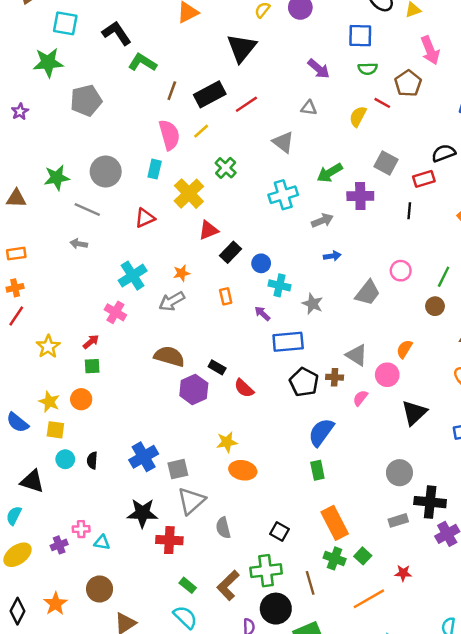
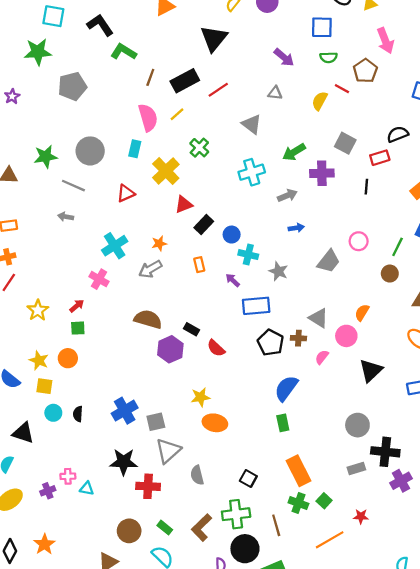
brown circle: (100, 589) -> (129, 531), moved

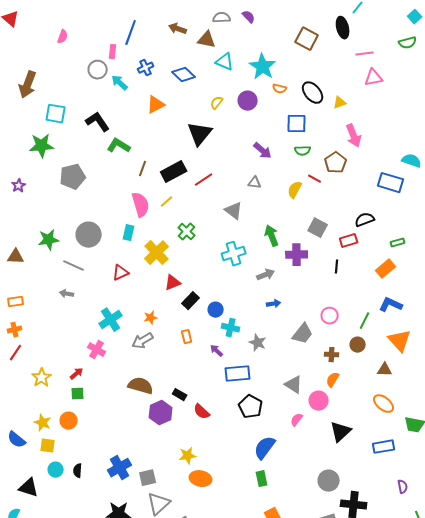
green arrow: (294, 152) -> (272, 236), turned 100
brown cross: (298, 338) -> (332, 355), moved

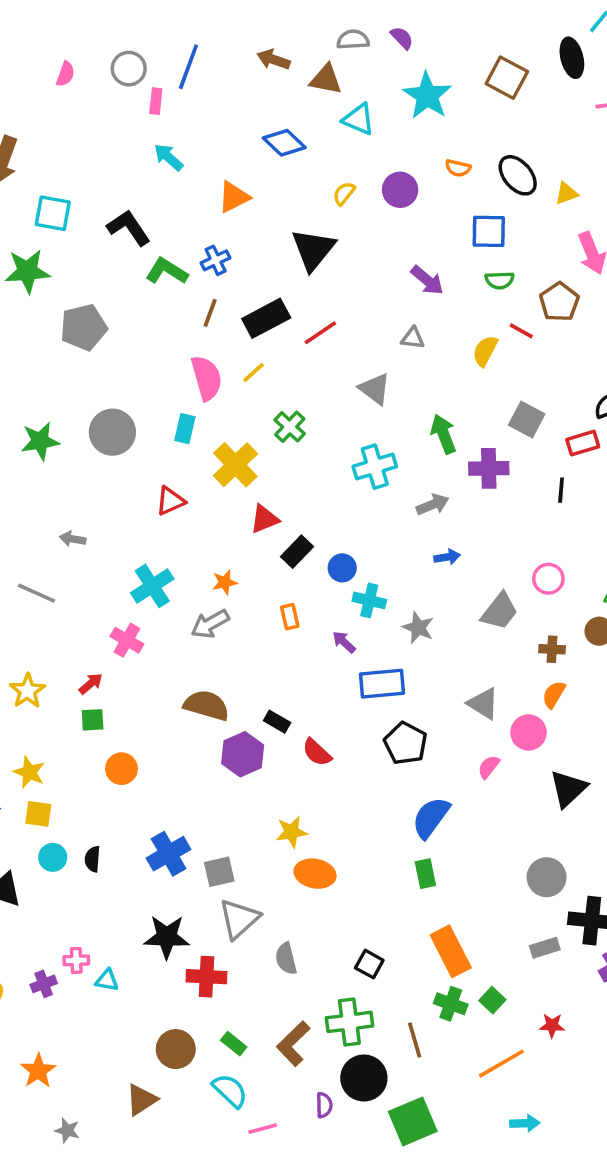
cyan star: (263, 67) -> (427, 96), moved
blue cross: (146, 68) -> (216, 260), moved
gray circle: (98, 70) -> (129, 69), moved
gray line: (74, 266) -> (36, 593), moved
orange circle: (69, 421) -> (121, 769), moved

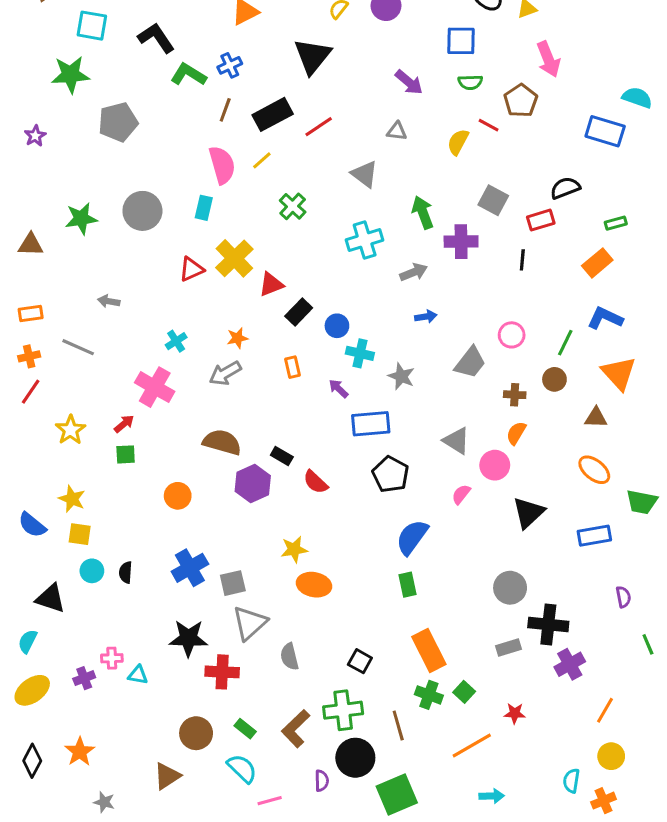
yellow cross: (235, 465) -> (234, 258), moved
cyan cross: (152, 586) -> (176, 341), size x0.6
pink cross: (127, 640) -> (155, 387), size x1.4
orange circle: (121, 769) -> (178, 496), moved

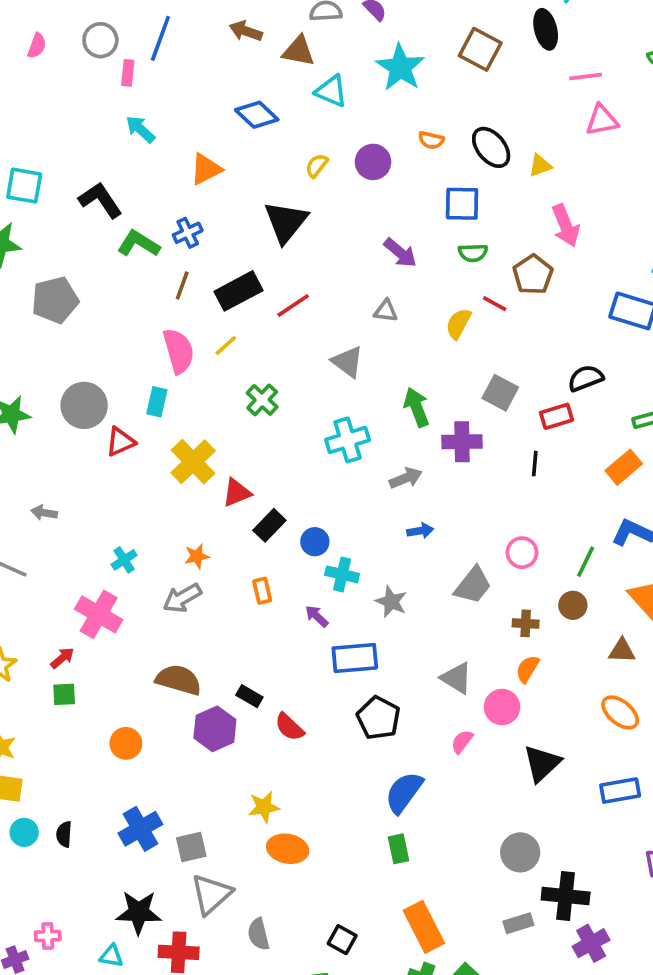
red triangle: (191, 269) -> (120, 442), moved
cyan triangle: (138, 675) -> (111, 956), moved

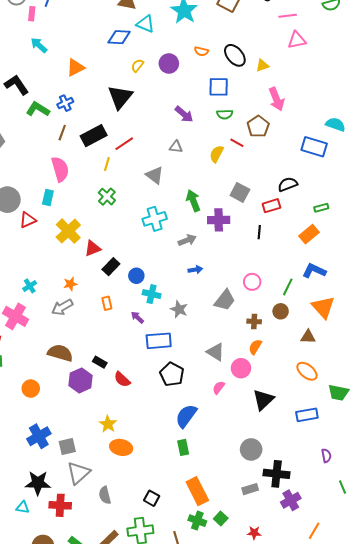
blue diamond: (257, 115) -> (119, 37), moved, turned -40
yellow line: (226, 345) -> (107, 164), moved, turned -32
yellow star: (264, 807) -> (108, 424), turned -30

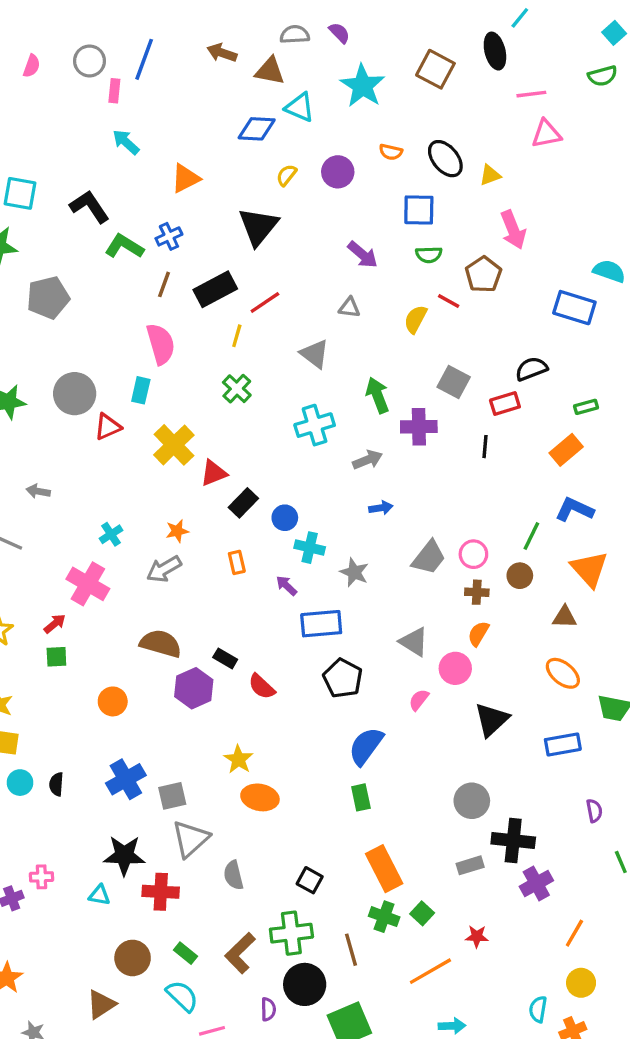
pink circle: (252, 282) -> (473, 554), moved

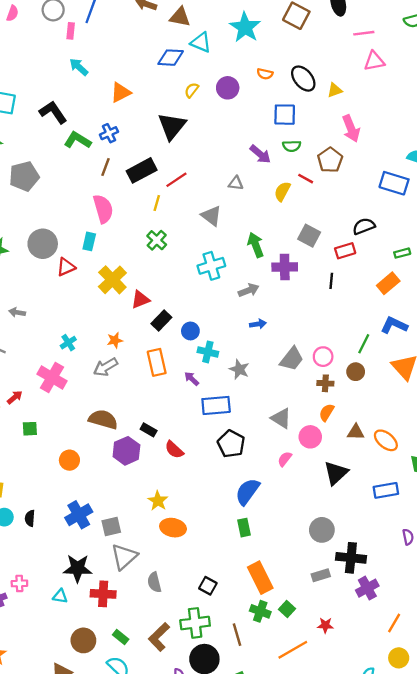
purple arrow: (363, 255) -> (260, 154), moved
orange rectangle: (237, 562) -> (157, 362), size x1.6
brown triangle: (564, 617) -> (356, 432), moved
red arrow: (55, 624) -> (15, 397), moved

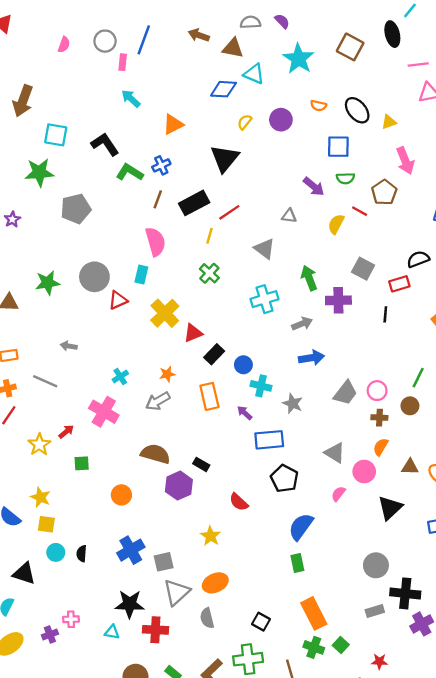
blue arrow: (258, 324) -> (311, 358), size x1.5
red semicircle: (174, 450) -> (239, 502), moved
orange ellipse: (173, 528) -> (215, 583), moved, turned -35

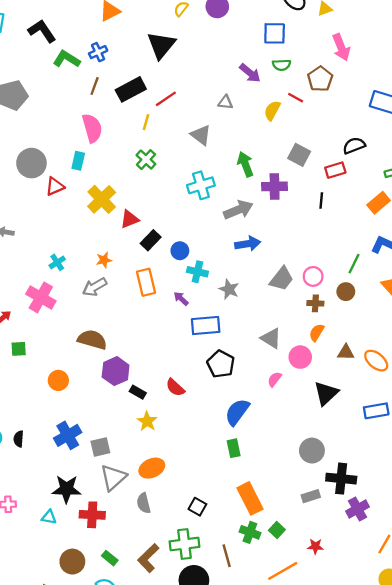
gray arrow: (302, 324) -> (238, 210), size x1.4
black rectangle: (201, 464) -> (138, 392), moved

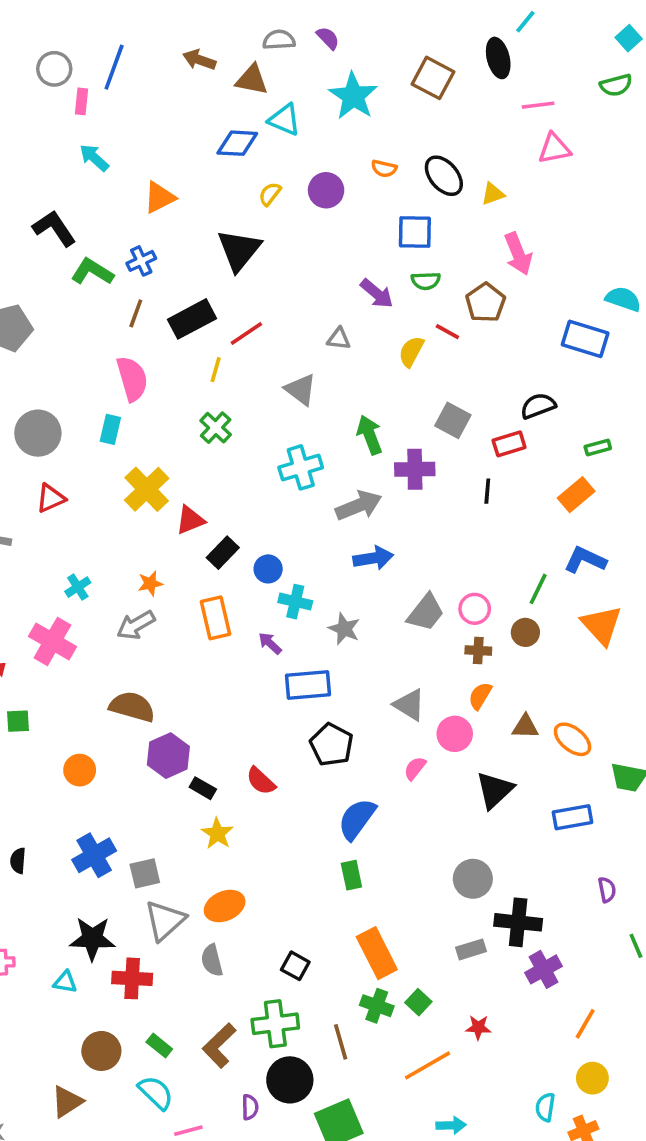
red triangle: (55, 186) -> (51, 498), moved

